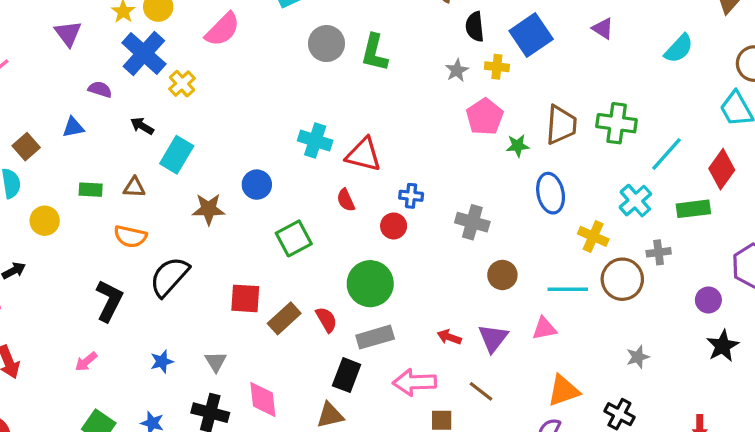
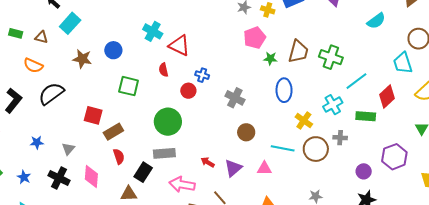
green square: (294, 238) -> (129, 86), turned 30
red semicircle: (326, 320) -> (119, 156), moved

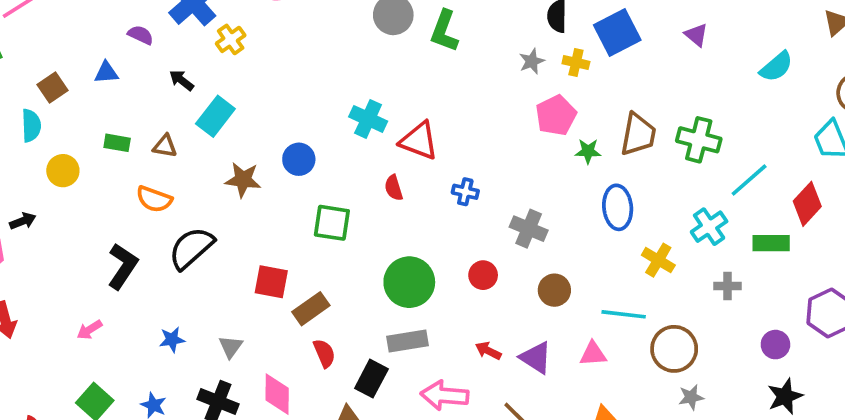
red circle: (188, 91) -> (483, 275), moved
brown circle: (316, 149) -> (674, 349), moved
purple triangle: (233, 168) -> (536, 358), turned -42

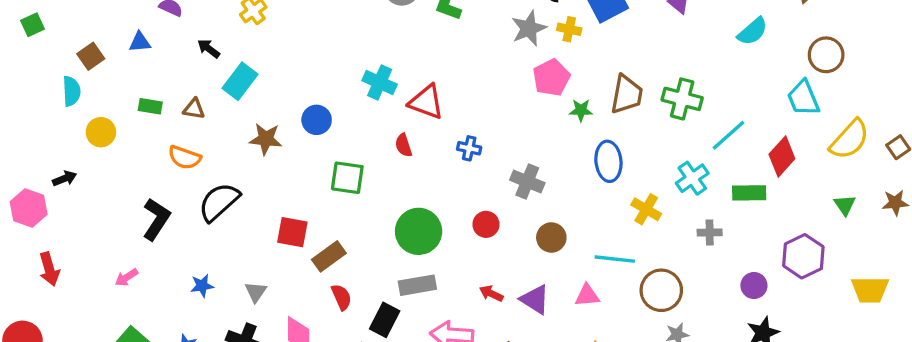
gray star: (532, 61) -> (529, 28), size x1.5

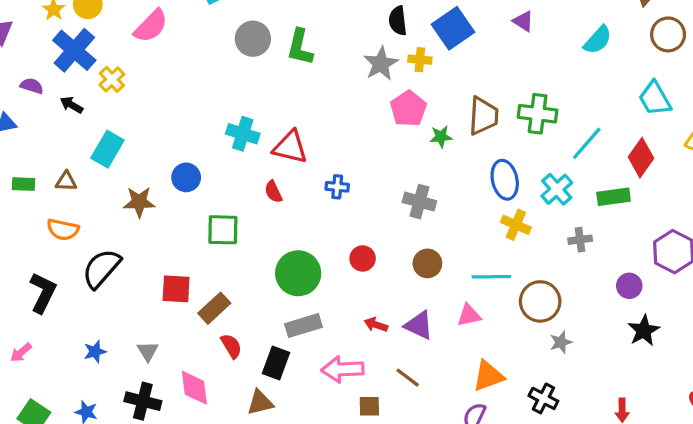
black arrow: (209, 49) -> (72, 105), moved
brown circle: (826, 55) -> (668, 34), moved
blue ellipse: (608, 161) -> (505, 180), moved
gray cross: (527, 181) -> (419, 202), moved

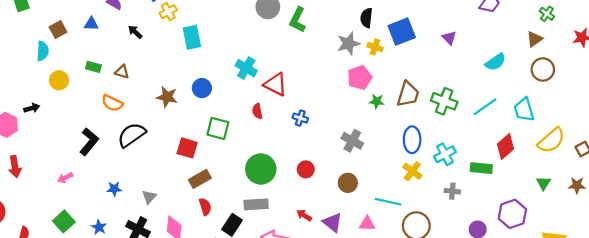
black arrow: (72, 105) -> (135, 32), moved
cyan line: (587, 143) -> (485, 107), moved
cyan rectangle: (107, 149) -> (192, 37), moved, turned -55
red square: (176, 289) -> (187, 148), moved

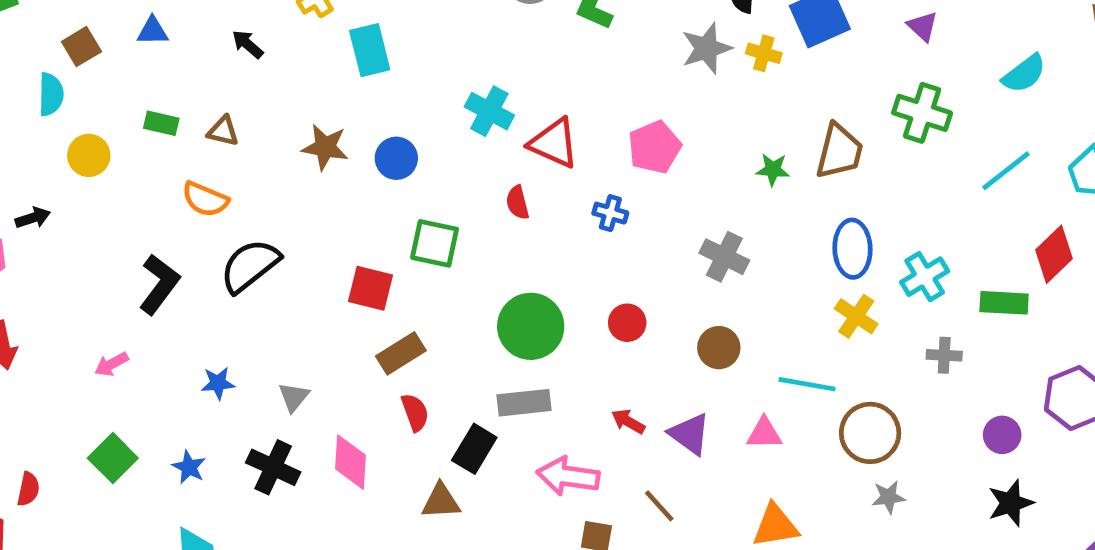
pink pentagon: (360, 78) -> (655, 147), moved
brown star: (167, 97) -> (325, 147), moved
green cross: (444, 101) -> (922, 113), moved

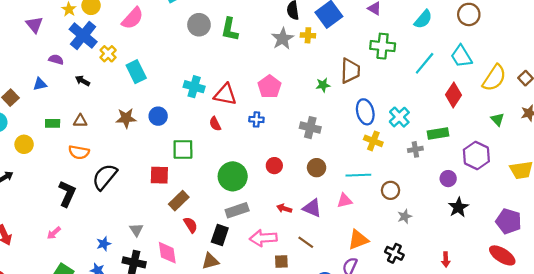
green rectangle: (1004, 303) -> (438, 134), moved
blue star: (218, 383) -> (104, 244), moved
brown circle: (870, 433) -> (391, 190), size x0.7

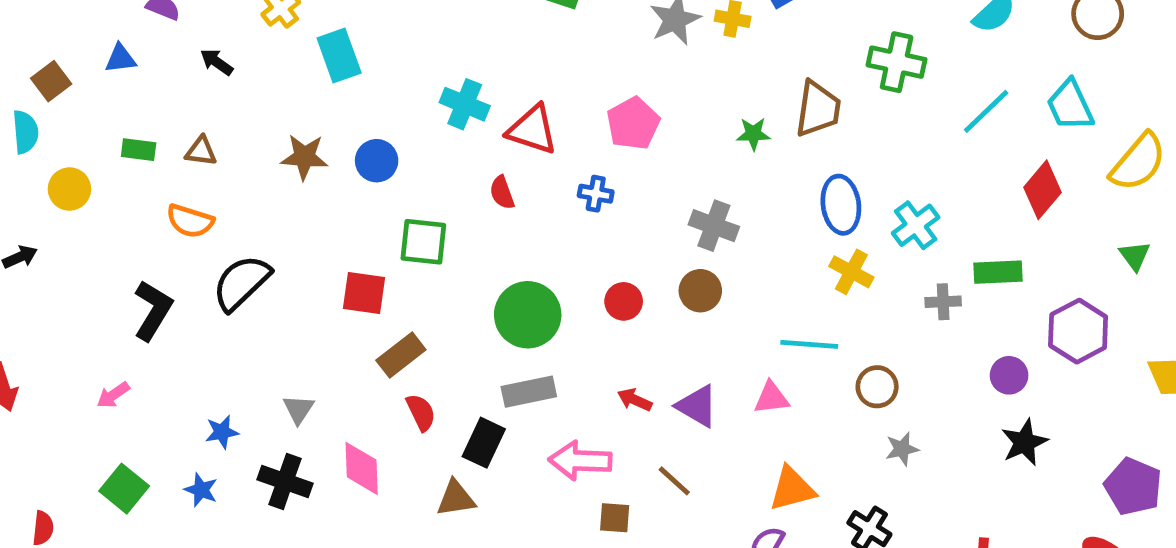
brown circle: (317, 168) -> (700, 291), moved

